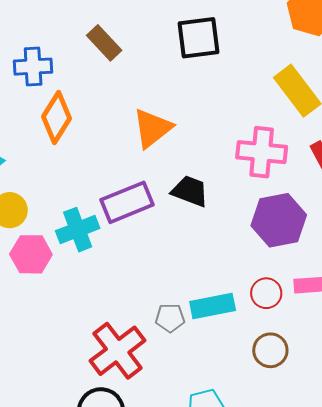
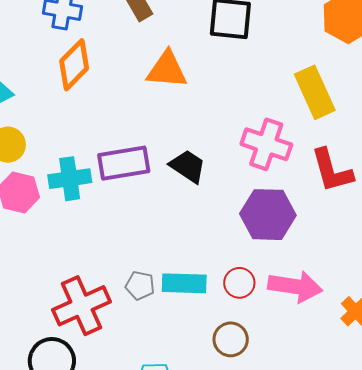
orange triangle: (152, 128) -> (167, 70), moved, turned 30

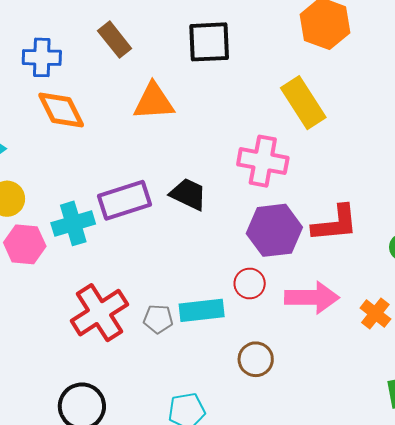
orange diamond: (74, 65) -> (61, 110), turned -63
red L-shape: (332, 171) -> (335, 223), moved, turned -72
red circle: (239, 283) -> (250, 284), moved
red cross: (82, 306) -> (99, 313), moved

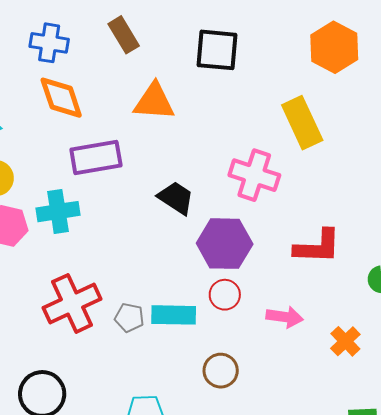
purple rectangle: (125, 200) -> (96, 158), moved
purple hexagon: (274, 230) -> (225, 244), moved
pink arrow: (312, 298) -> (285, 317), size x0.7

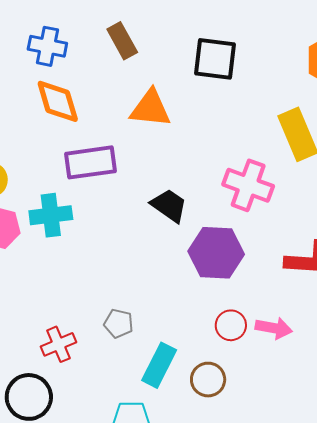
red circle: (225, 295) -> (231, 325), moved
red cross: (72, 303) -> (59, 344), moved, size x0.6
cyan rectangle: (174, 315) -> (159, 365), moved, turned -66

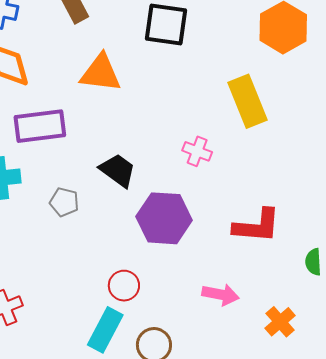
pink cross: (248, 185) -> (197, 151), size x0.6
gray pentagon: (119, 324) -> (64, 202), moved
red circle: (231, 325) -> (124, 286), moved

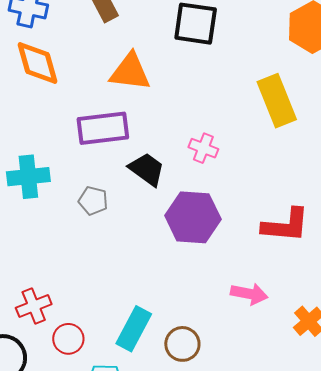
purple rectangle: (40, 126) -> (103, 128), moved
pink cross: (197, 151) -> (203, 148), moved
red circle: (124, 286) -> (68, 339), moved

